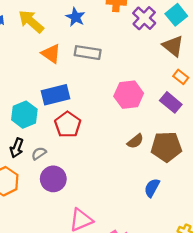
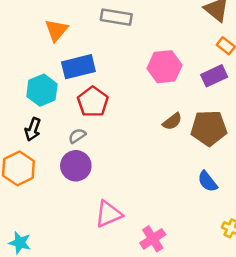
orange triangle: (51, 54) -> (56, 30), moved, turned 35
purple rectangle: (171, 102) -> (214, 76), turned -65
gray semicircle: (39, 153) -> (77, 136), moved
blue semicircle: (152, 188) -> (208, 181), moved, turned -66

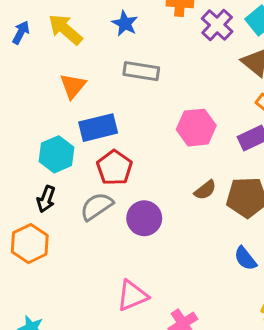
gray semicircle: (77, 136) -> (97, 206), size x1.6
purple circle: (76, 166) -> (144, 218), moved

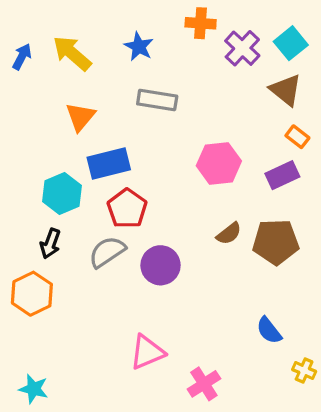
blue semicircle: (245, 258) -> (269, 330), moved

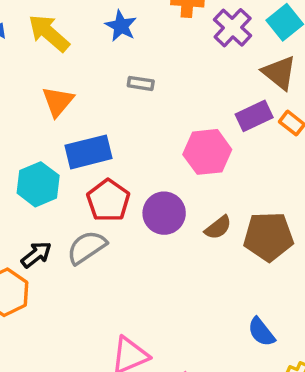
gray rectangle: (157, 100) -> (141, 83), size x0.6
purple rectangle: (282, 175) -> (254, 116), moved
black arrow: (50, 244) -> (36, 255), moved, turned -148
purple circle: (160, 265) -> (164, 213), moved

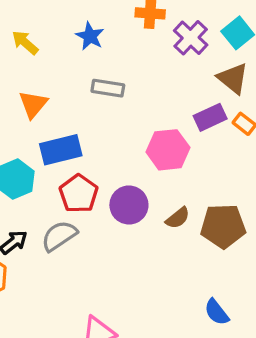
yellow arrow: (49, 33) -> (25, 43), size x0.7
gray rectangle: (141, 83) -> (108, 88), size x1.4

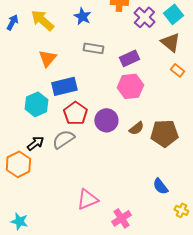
yellow arrow: (25, 43) -> (42, 20), size x1.4
purple rectangle: (210, 117) -> (129, 58), moved

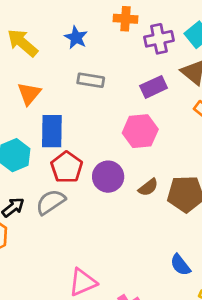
purple cross: (144, 17) -> (159, 39), turned 35
purple rectangle: (129, 58) -> (154, 87), moved
blue rectangle: (64, 86) -> (52, 131), turned -75

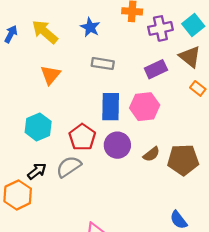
blue rectangle: (52, 131) -> (111, 107), moved

